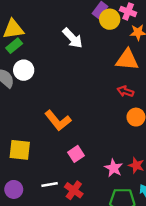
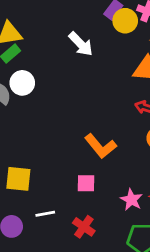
orange L-shape: (58, 120) -> (100, 146), moved
pink square: (76, 154) -> (86, 183), turned 35
white line: (50, 184) -> (45, 214), moved

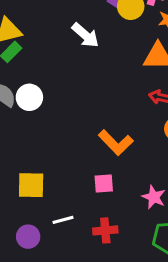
white circle: (22, 83) -> (29, 97), moved
red cross: (84, 227) -> (105, 230), turned -35

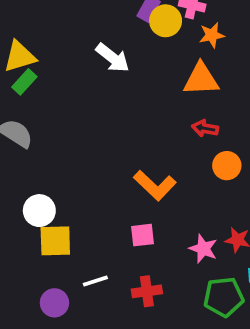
white circle: (29, 97) -> (39, 211), moved

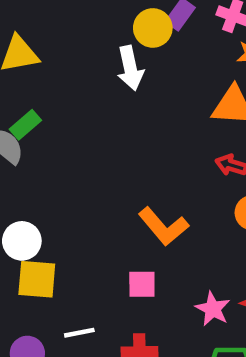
yellow circle: (166, 21) -> (153, 28), moved
white arrow: (113, 58) -> (130, 68), turned 33
green rectangle: (24, 82) -> (25, 125), moved

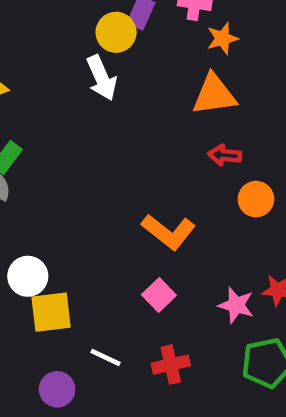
pink square: (142, 284) -> (159, 295), turned -32
white line: (79, 333) -> (105, 357), turned 48

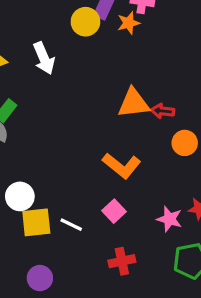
orange star: (222, 38) -> (129, 23), moved
white arrow: (102, 78) -> (44, 58), moved
orange triangle: (214, 95) -> (134, 103), moved
white line: (105, 357) -> (71, 225), moved

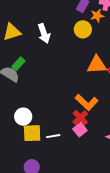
yellow circle: (85, 22) -> (83, 29), moved
white line: (71, 225) -> (53, 136), turned -40
red cross: (122, 261) -> (80, 118), moved, turned -35

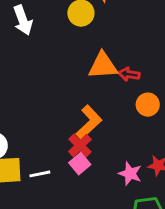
orange L-shape: (87, 102) -> (89, 122), turned -85

